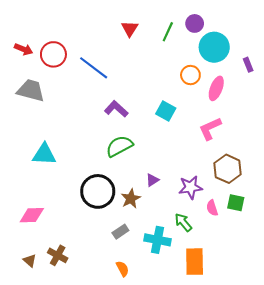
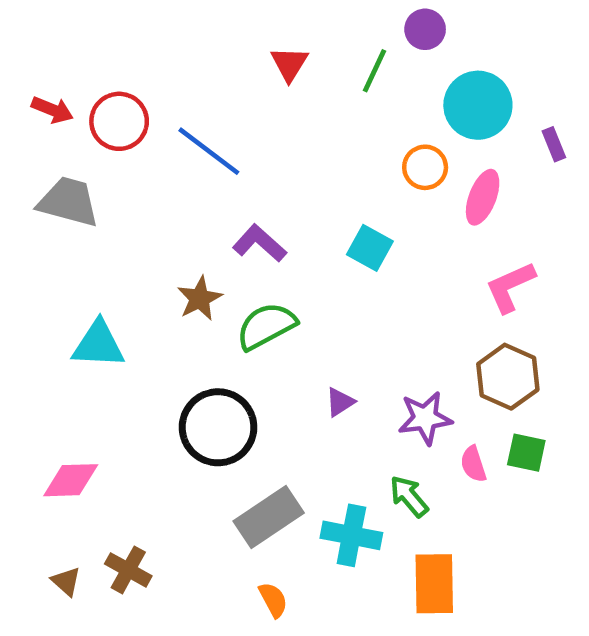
purple circle: (195, 23) -> (425, 29), moved
pink L-shape: (210, 129) -> (510, 287), moved
brown star: (131, 199) -> (200, 298), moved
gray rectangle: (120, 232) -> (269, 517), size x1.8

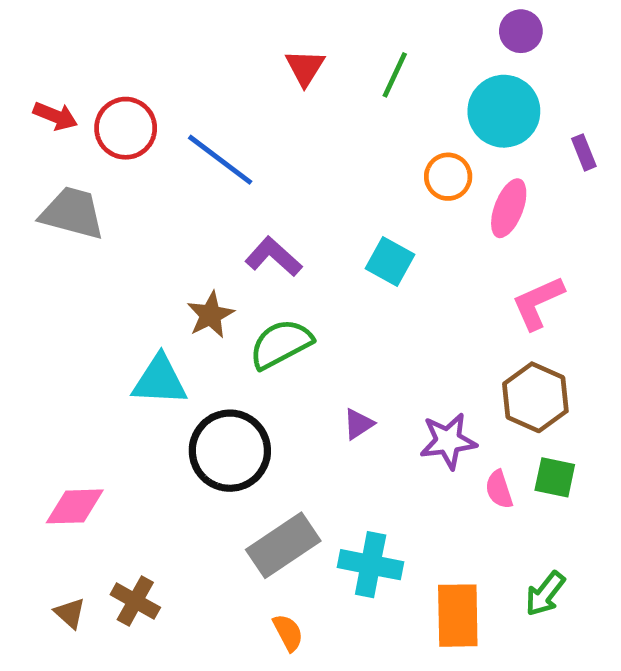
purple circle: (425, 29) -> (521, 31), moved
cyan triangle: (98, 344) -> (160, 380), moved
green arrow: (409, 496) -> (545, 594), moved, turned -102

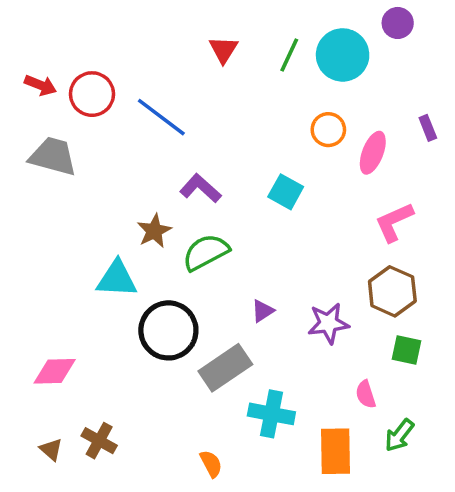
purple circle: (521, 31) -> (398, 23), moved
cyan circle: (504, 111) -> (343, 55), moved
purple rectangle: (584, 152) -> (428, 128), moved
pink semicircle: (499, 489) -> (366, 394), moved
gray rectangle: (283, 545) -> (225, 368), moved

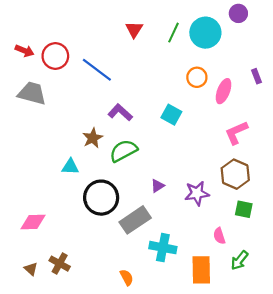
cyan triangle: (117, 279) -> (70, 167), size x0.7

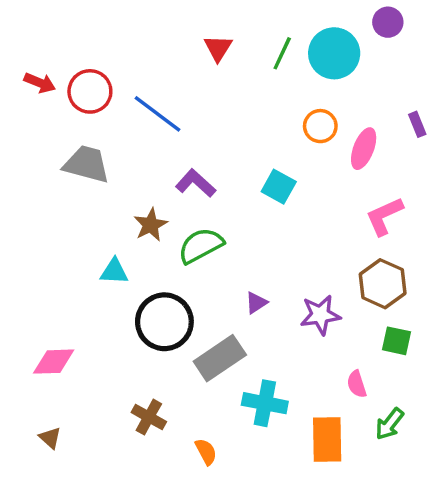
gray trapezoid: (32, 93) -> (86, 164), moved
brown cross: (60, 264) -> (149, 417), moved

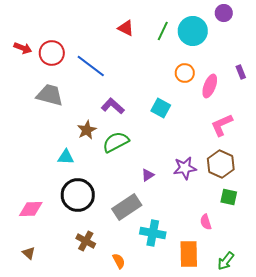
red triangle: (218, 48) -> (126, 28), turned -36
purple star: (320, 315) -> (185, 168), moved
black circle: (164, 322) -> (78, 195), moved
green arrow: (390, 424) -> (226, 261), moved

